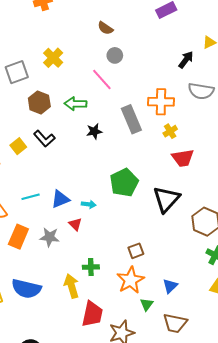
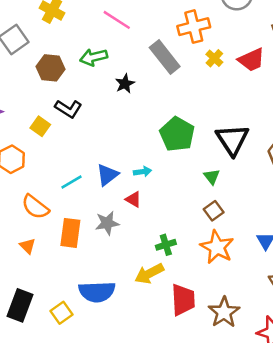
red trapezoid: (183, 158) -> (251, 60), moved
yellow arrow: (71, 286) -> (149, 274), turned -85
green triangle: (147, 304) -> (212, 177), moved

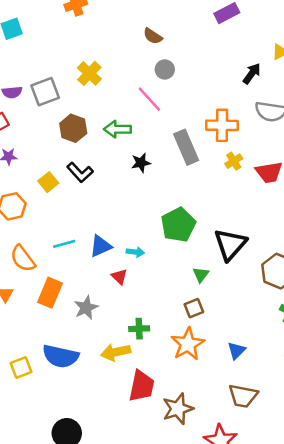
gray star: (107, 223) -> (86, 308), moved, turned -30

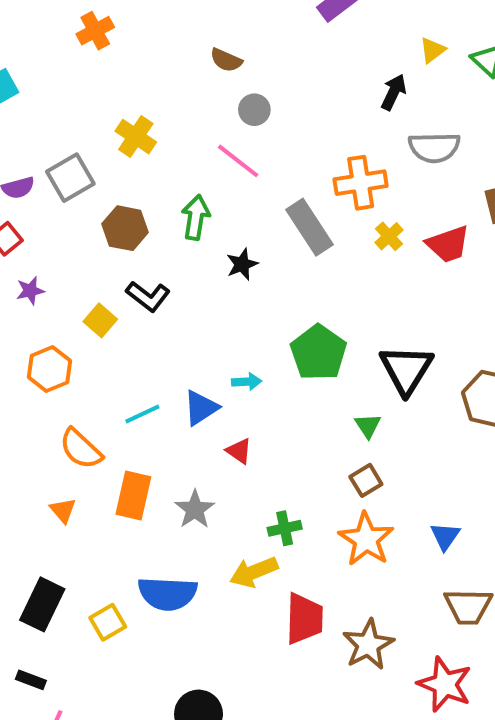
green arrow: (117, 129) -> (196, 217), turned 108
cyan arrow: (135, 252) -> (247, 382), moved

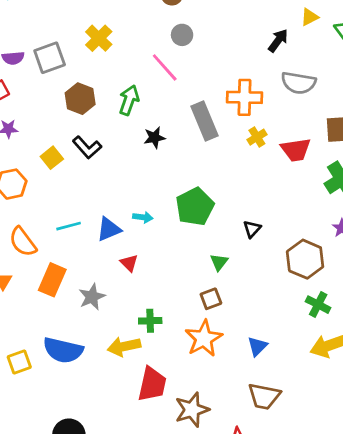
black triangle: (406, 369) -> (252, 229), size x0.5

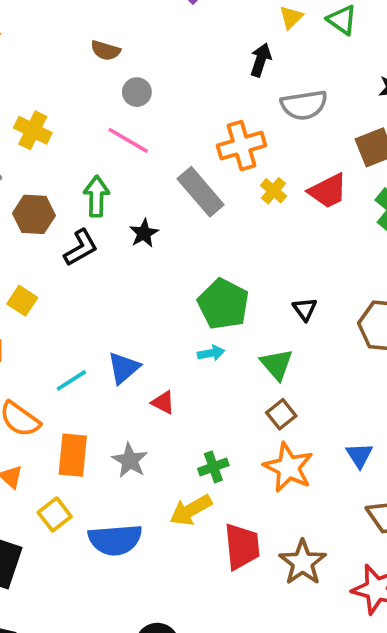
black L-shape: (87, 147) -> (81, 248), moved, turned -60
cyan arrow: (143, 217) -> (211, 353), moved
green triangle: (219, 262) -> (277, 364), size x1.4
yellow square: (19, 362) -> (55, 514), moved

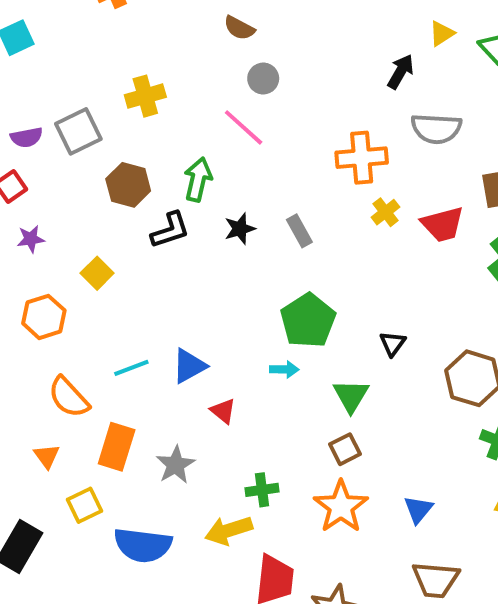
yellow cross: (33, 130) -> (145, 96), turned 36
gray rectangle: (201, 192) -> (299, 231), moved, size x0.6

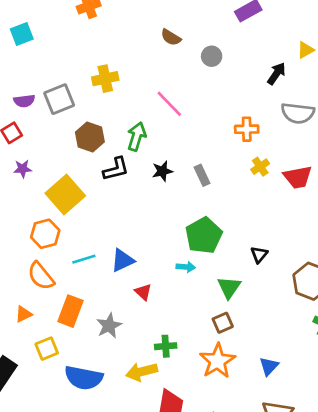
gray circle: (263, 79) -> (212, 56), moved
orange cross: (362, 158) -> (247, 129), size x0.7
yellow square: (97, 273) -> (65, 194), size x1.8
orange hexagon: (44, 317) -> (45, 234), moved
orange triangle: (47, 456) -> (24, 314), turned 36

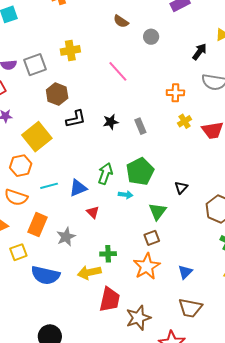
green arrow: (137, 136) -> (105, 174), moved
orange semicircle: (41, 276) -> (16, 197), turned -35

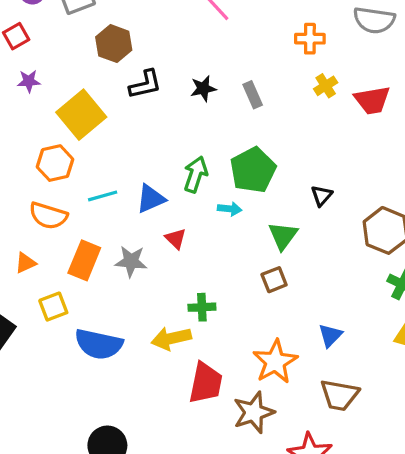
gray star: (66, 237) -> (131, 261), moved, turned 30
orange star: (147, 266) -> (275, 362), moved

